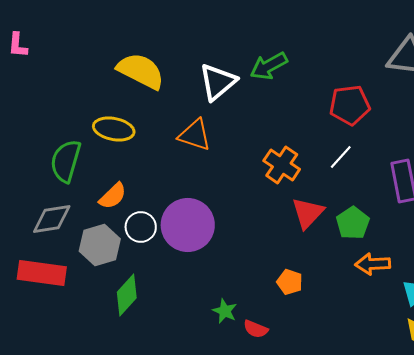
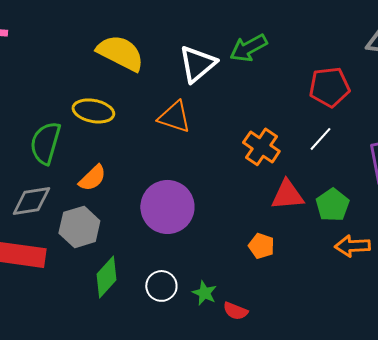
red triangle: (308, 213) -> (287, 195), turned 42
white circle: (141, 227) -> (161, 286), moved
orange pentagon: (290, 282) -> (261, 246), moved

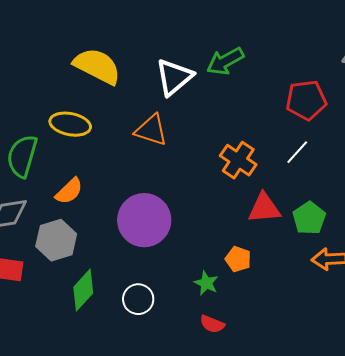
green star: (204, 293) -> (206, 283), moved

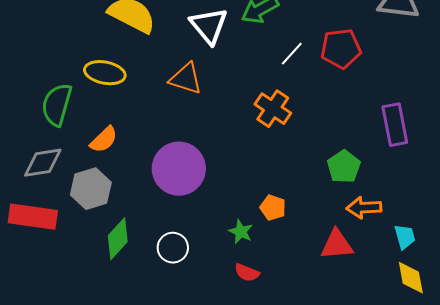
white triangle: (174, 77) -> (209, 26), turned -30
white line: (297, 152) -> (292, 54), moved
red triangle: (264, 208) -> (337, 245), moved

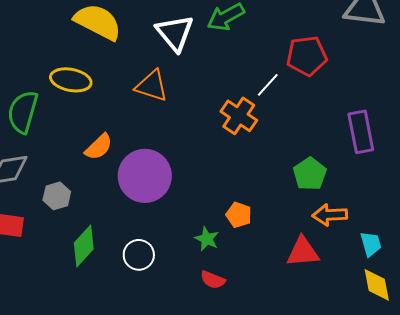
white line: (292, 54) -> (268, 85), moved
orange semicircle: (104, 140) -> (99, 147), moved
gray hexagon: (91, 189) -> (57, 196), size x0.7

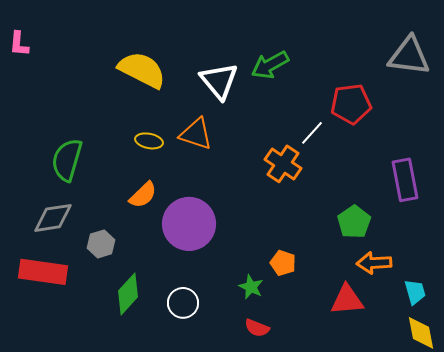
yellow ellipse: (71, 80) -> (149, 141), moved, size x0.7

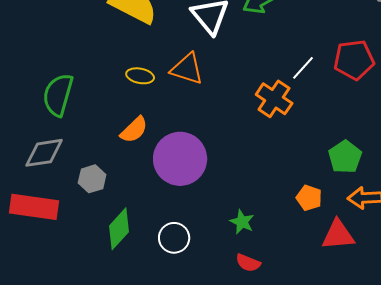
red pentagon: (351, 104) -> (354, 60), moved
orange pentagon: (283, 263) -> (309, 198), moved

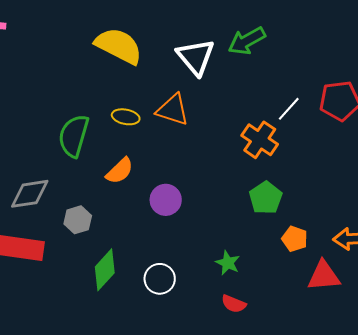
green semicircle: (58, 95) -> (74, 136), moved
green pentagon: (345, 157) -> (266, 198), moved
purple circle: (180, 159) -> (166, 200), size x0.6

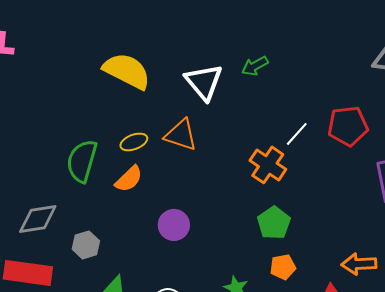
green arrow: (247, 41) -> (255, 66), size x0.7
yellow ellipse: (126, 117) -> (134, 142), turned -32
orange semicircle: (120, 171) -> (129, 179), moved
orange pentagon: (295, 239) -> (283, 267), moved, turned -30

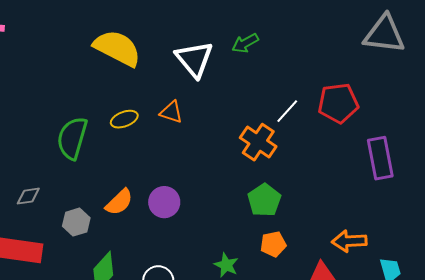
orange triangle: (181, 135) -> (171, 112), size x0.7
orange semicircle: (129, 179) -> (119, 202), moved
gray diamond: (38, 219) -> (28, 196), size x0.6

